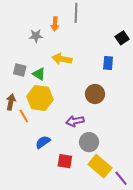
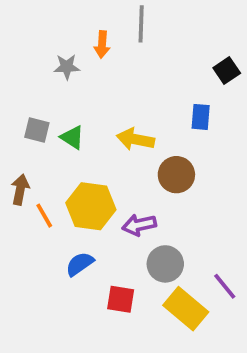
yellow arrow: (62, 59) -> (135, 139), moved
yellow hexagon: (40, 98) -> (91, 206), moved
purple line: (121, 178) -> (225, 286), moved

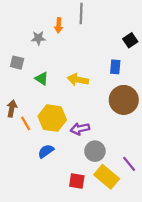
gray square: (37, 130) -> (17, 63), moved
brown circle: (176, 175) -> (124, 100), moved, size x1.4
red square: (121, 299) -> (77, 181), moved

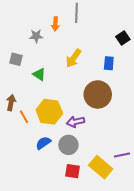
yellow arrow: (78, 80) -> (74, 58), moved, turned -66
brown circle: (124, 100) -> (98, 94), moved
gray circle: (95, 151) -> (68, 145), moved
purple line: (129, 164) -> (122, 155), turned -63

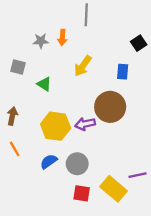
orange arrow: (55, 24) -> (62, 37), moved
orange line: (24, 117) -> (15, 149), moved
purple arrow: (76, 122) -> (85, 124), moved

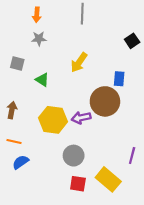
orange arrow: (62, 37) -> (37, 15), moved
blue rectangle: (123, 72) -> (119, 79), moved
orange line: (15, 149) -> (14, 141), turned -48
blue semicircle: (49, 161) -> (21, 162), moved
purple line: (137, 175) -> (132, 156), moved, turned -63

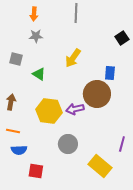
blue semicircle: (21, 162) -> (19, 150), turned -147
red square: (78, 184) -> (36, 171), moved

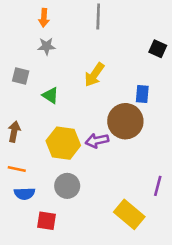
black square: (122, 38) -> (158, 49), turned -32
gray circle: (68, 144) -> (67, 186), moved

